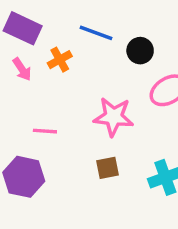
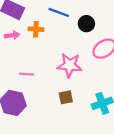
orange cross: (60, 60) -> (36, 29), turned 32
pink arrow: (22, 69) -> (12, 35), turned -64

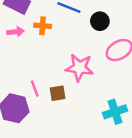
pink line: (27, 74) -> (35, 89), moved, turned 64
brown square: (66, 97) -> (58, 93), moved

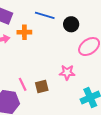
pink star: (79, 68) -> (67, 72), moved, size x0.7

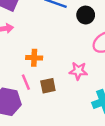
orange cross: (24, 32) -> (34, 58), moved

